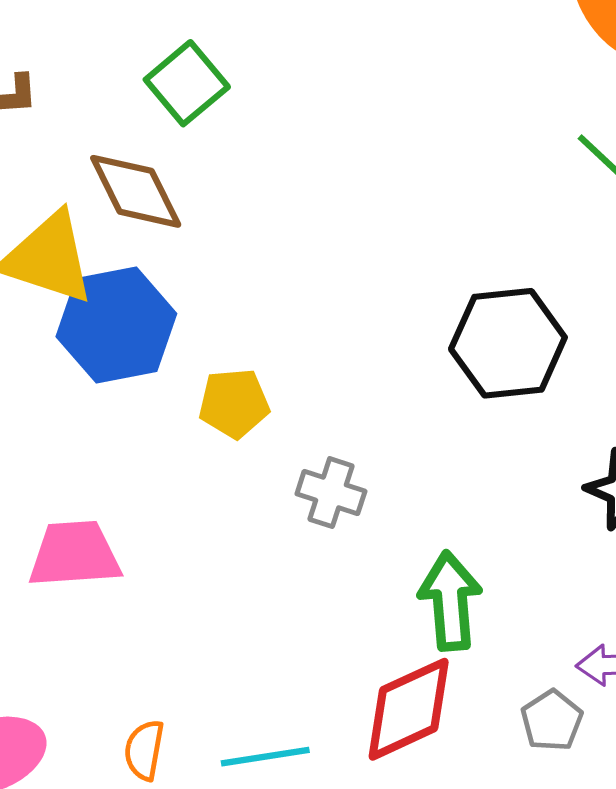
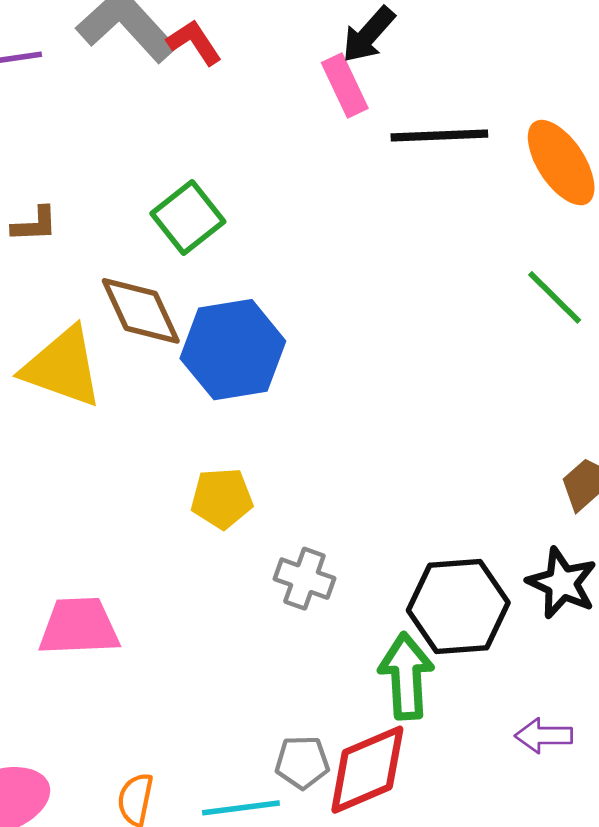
blue hexagon: (116, 325) -> (233, 350), moved
black hexagon: (508, 343) -> (458, 607), moved
gray pentagon: (552, 721) -> (302, 762), moved, turned 30

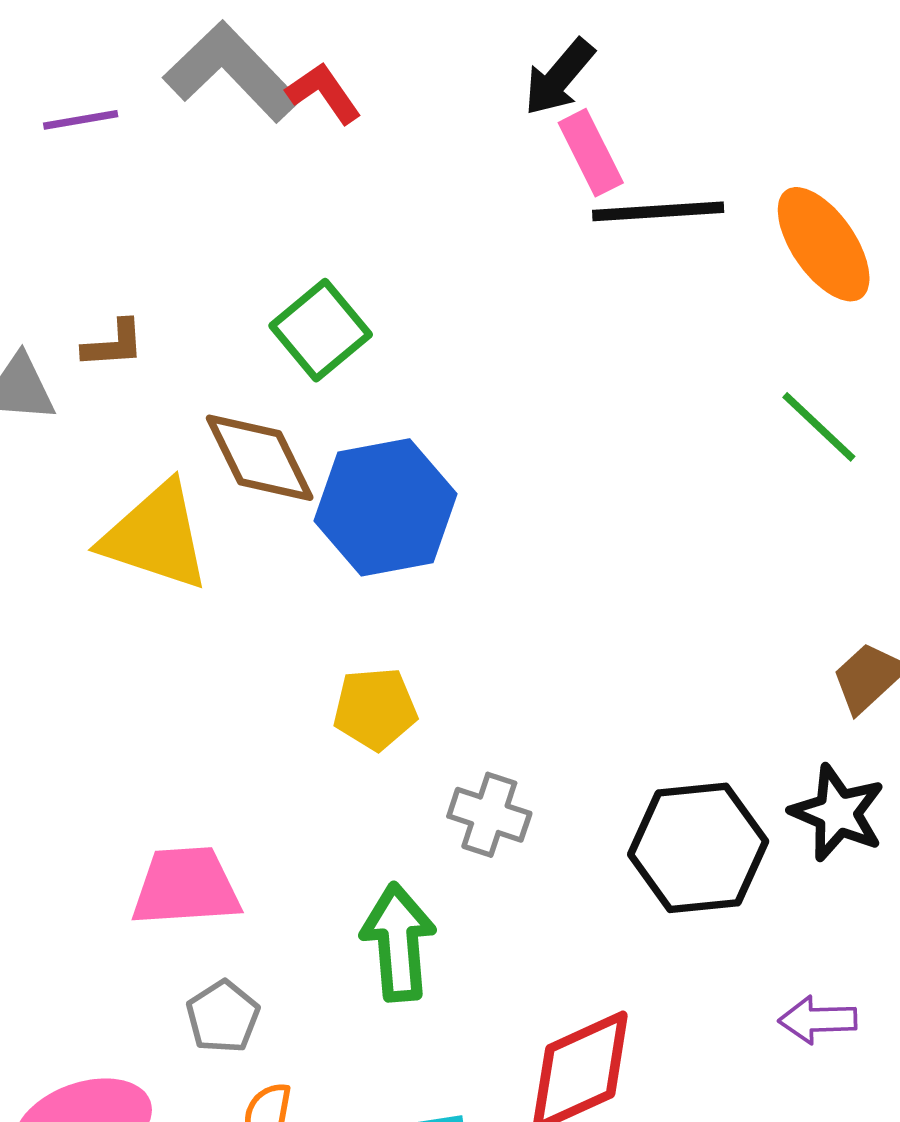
pink rectangle: (345, 86) -> (591, 153), moved
green arrow: (406, 676) -> (398, 942), moved
gray pentagon: (302, 762) -> (223, 1017), moved, turned -30

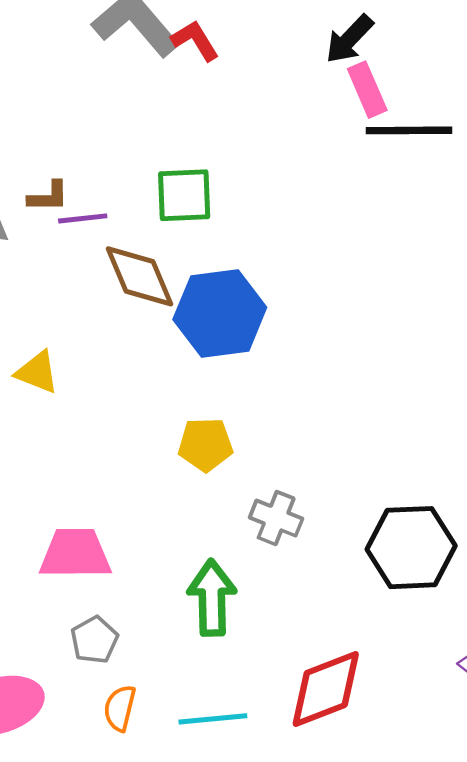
purple line: (81, 120) -> (83, 218), moved
green square: (321, 330) -> (184, 195), turned 34
yellow triangle: (156, 536) -> (37, 372), moved, size x0.6

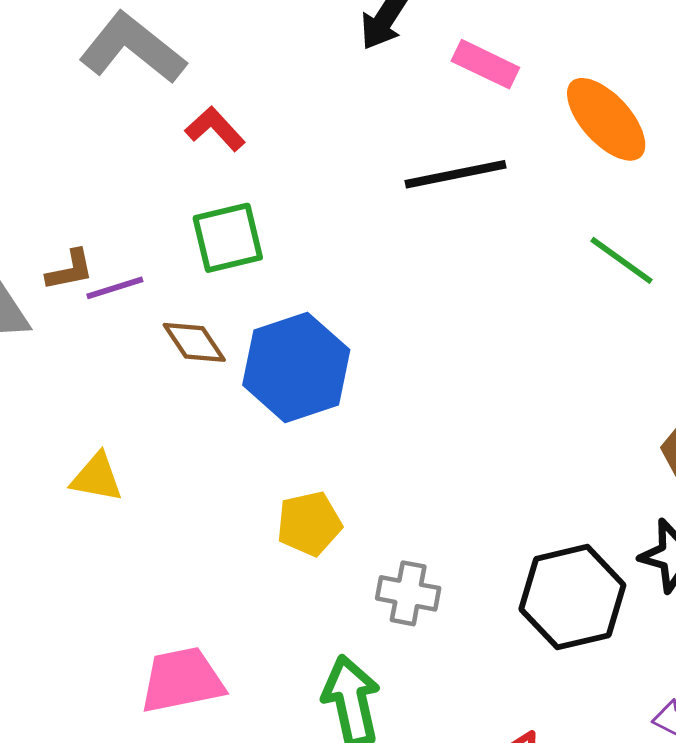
red L-shape: (195, 40) -> (215, 129), moved
pink rectangle: (367, 90) -> (485, 64), moved, turned -30
black line: (409, 130) -> (456, 174), moved
brown diamond: (140, 276) -> (194, 342), size x0.7

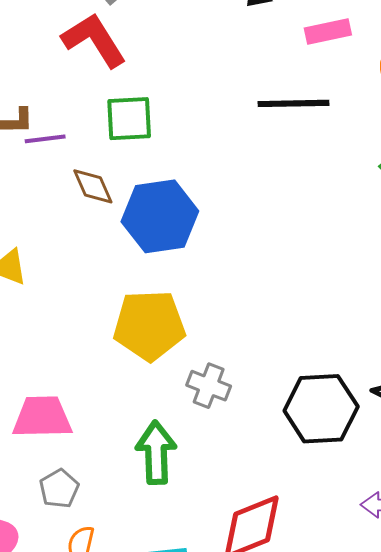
pink rectangle: (485, 64) -> (328, 31), turned -48
red L-shape: (215, 129) -> (94, 40), moved, size x1.6
yellow pentagon: (309, 524) -> (149, 325), size x1.6

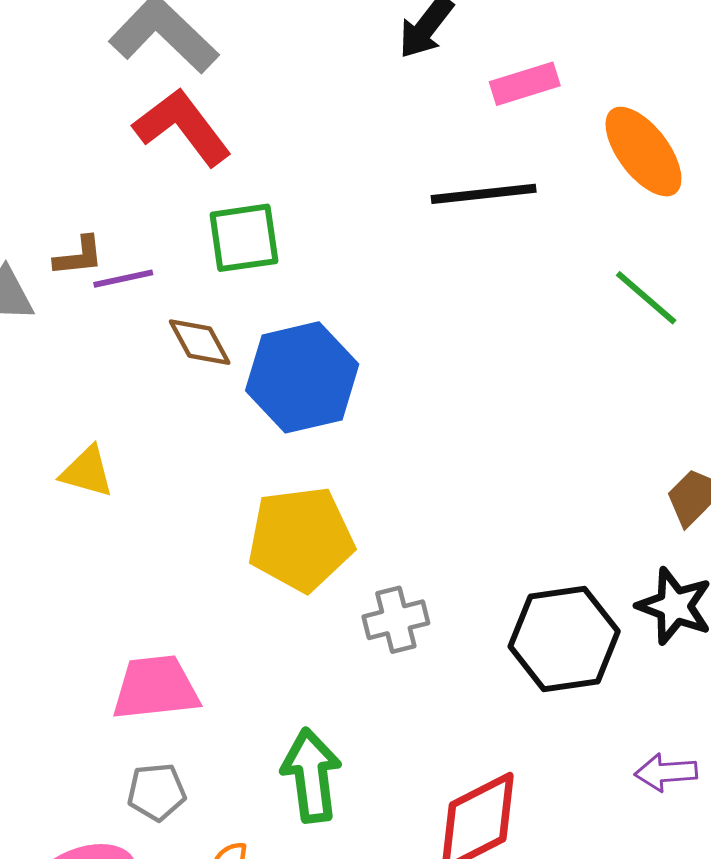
gray cross: (209, 386) -> (396, 620), turned -30
green arrow: (156, 453) -> (311, 775), moved
gray pentagon: (59, 489) -> (157, 792), moved, turned 30

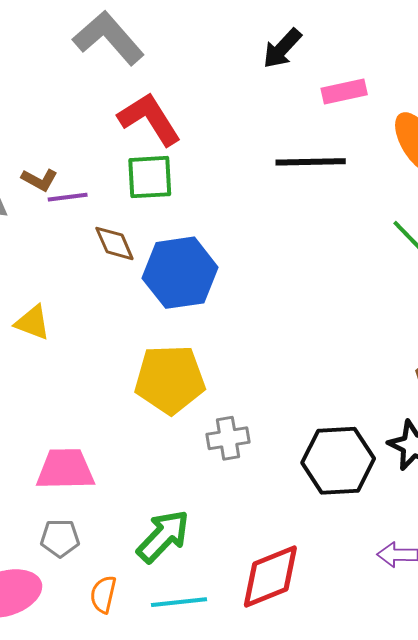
red L-shape: (182, 127) -> (150, 119), moved
brown L-shape: (79, 256) -> (39, 180), turned 30
green arrow: (311, 775) -> (163, 536), turned 46

